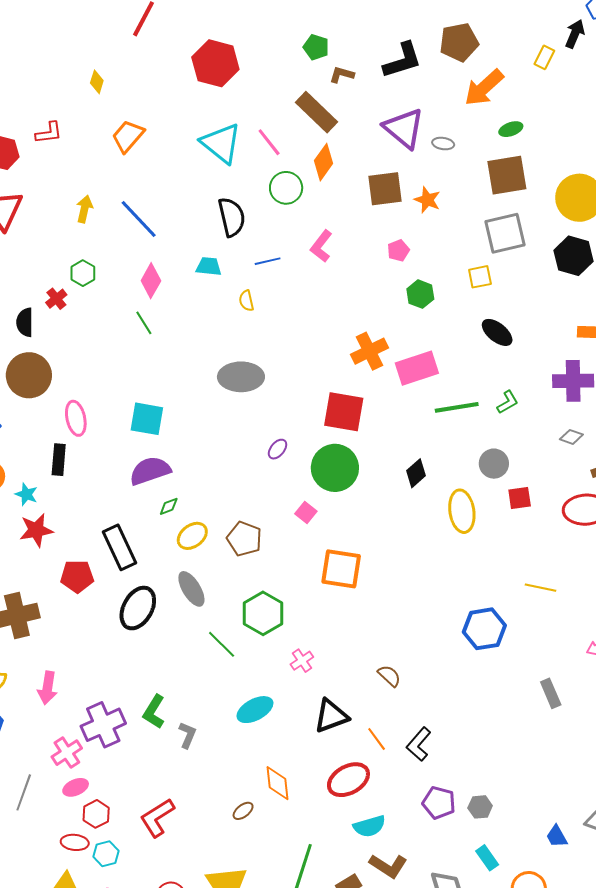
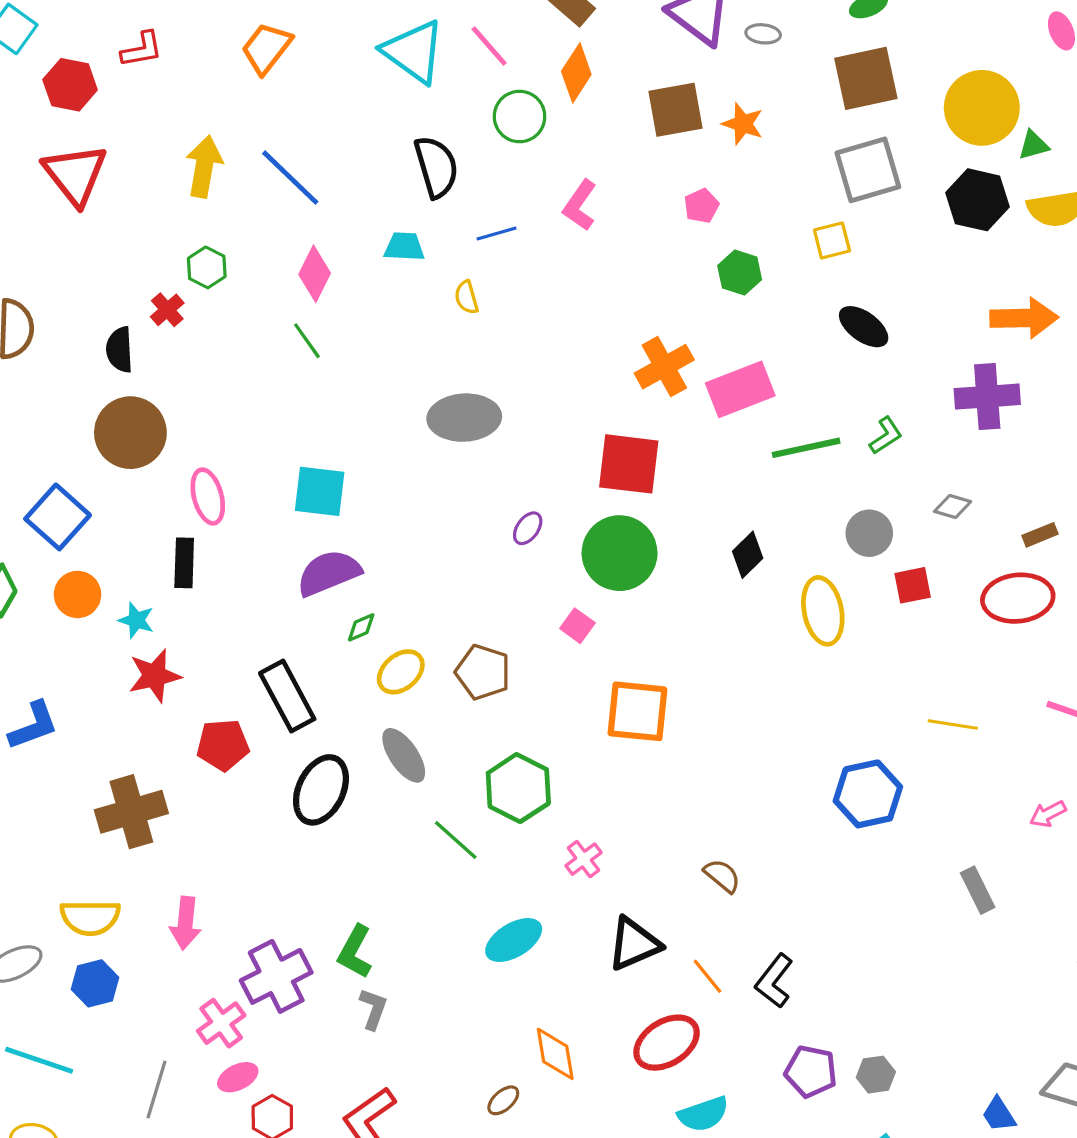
yellow arrow: (84, 209) -> (204, 167), size x1.4
gray diamond: (571, 437) -> (953, 507), moved
gray L-shape: (187, 735) -> (373, 1009), moved

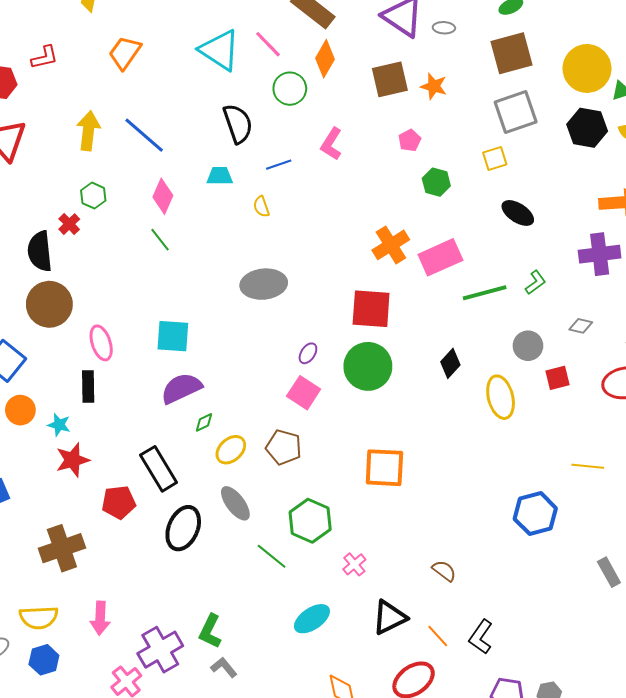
black semicircle: (120, 350) -> (40, 251), size x1.4
pink square: (577, 626) -> (304, 393), moved, size x1.5
gray L-shape: (373, 1009) -> (224, 667), turned -56

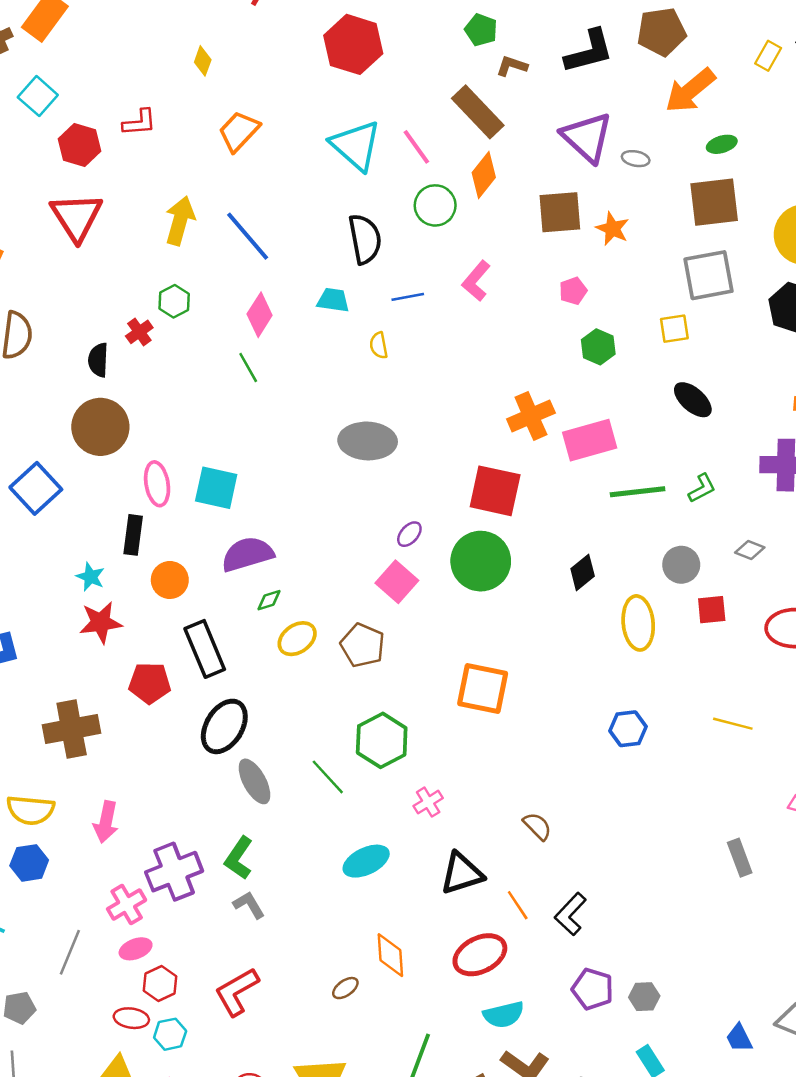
black semicircle: (40, 251) -> (98, 360), size x0.7
cyan square: (173, 336) -> (216, 488), moved
orange circle: (20, 410) -> (170, 580), moved
gray ellipse: (235, 503) -> (254, 781), moved
blue hexagon: (535, 514) -> (628, 729), moved, size x0.7

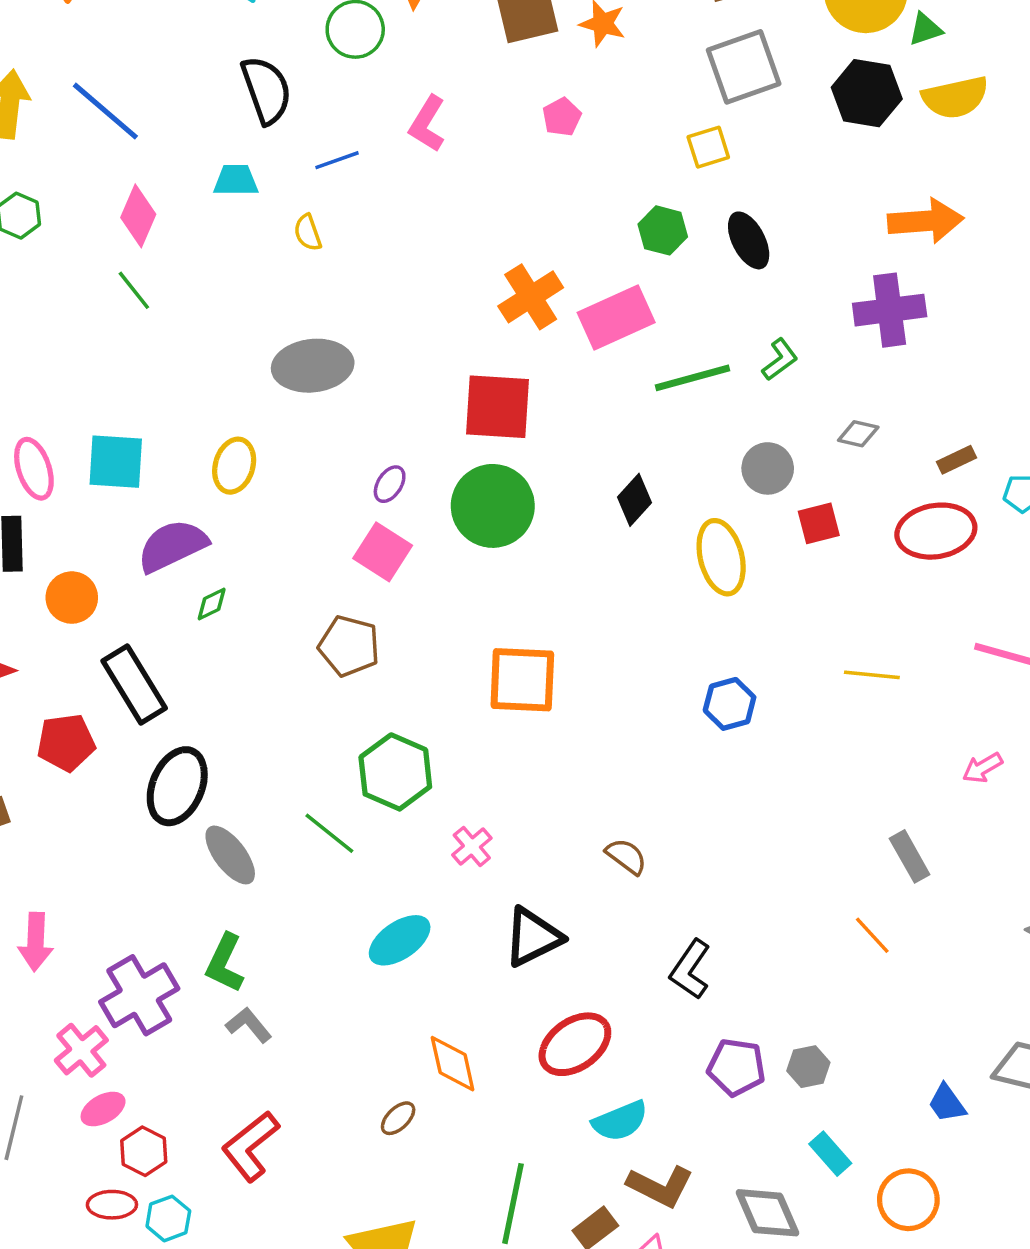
green hexagon: (598, 347) -> (663, 230), moved
black ellipse: (693, 400) -> (749, 240), turned 30
yellow ellipse: (297, 639) -> (234, 466), moved, turned -30
orange line: (518, 905) -> (872, 935), moved

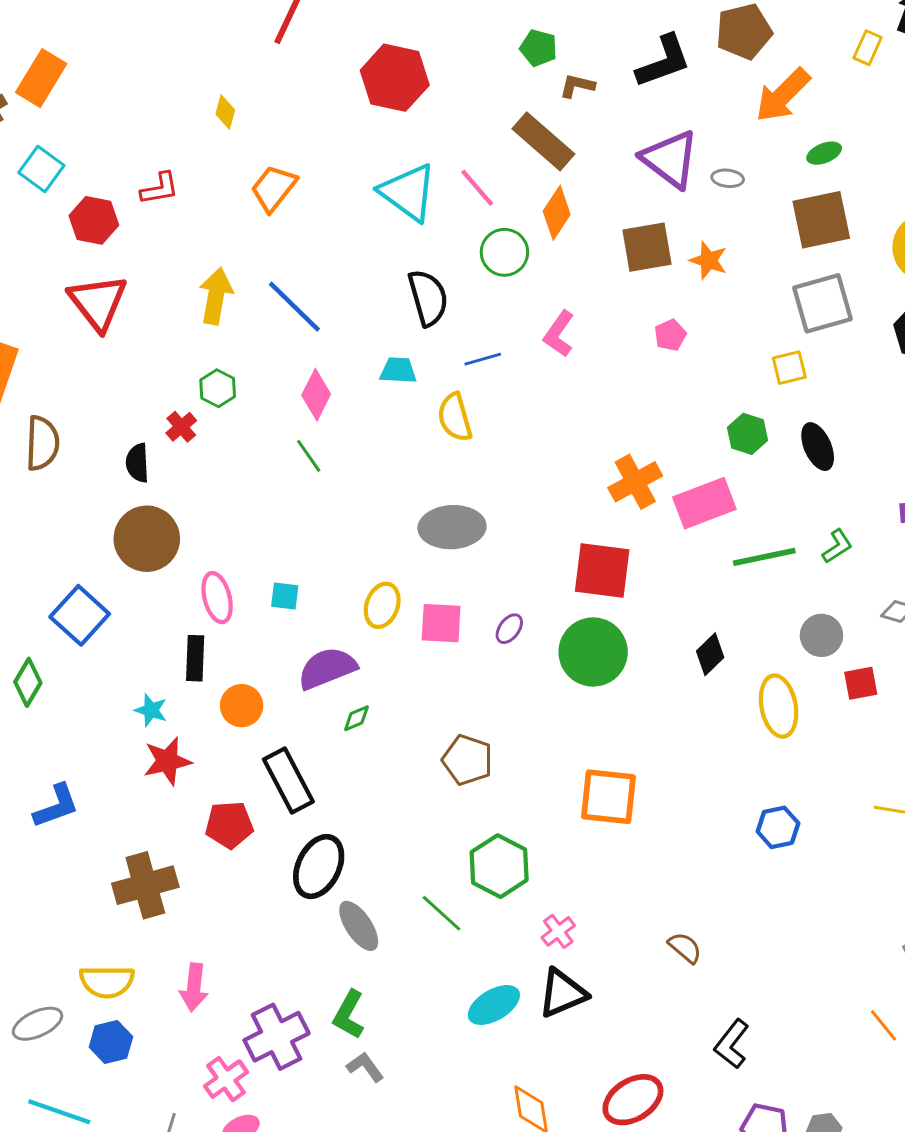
yellow semicircle: (308, 233) -> (455, 417), size x1.6
cyan square: (116, 462) -> (285, 596), size x0.6
pink square: (383, 552) -> (441, 623), moved, turned -33
black triangle: (533, 937) -> (562, 993), moved

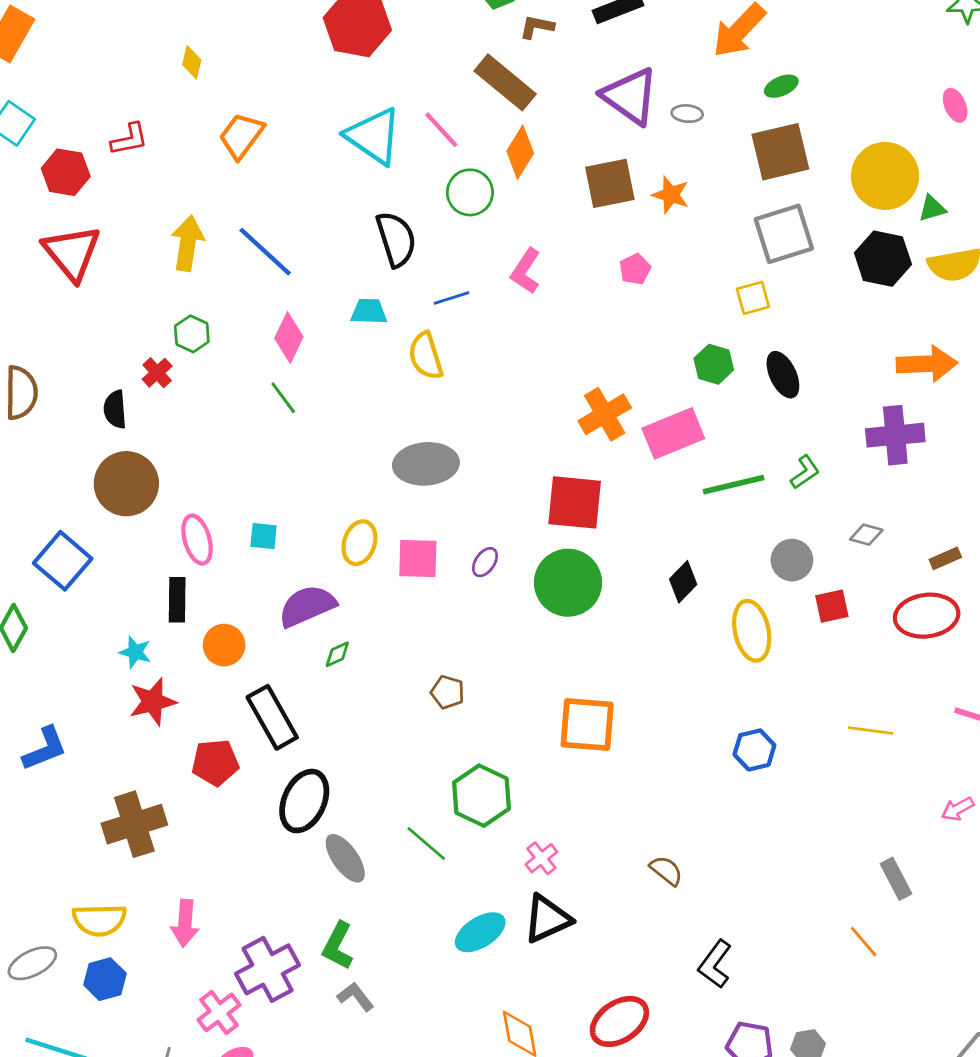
brown pentagon: (467, 760) -> (448, 692), size x0.7

